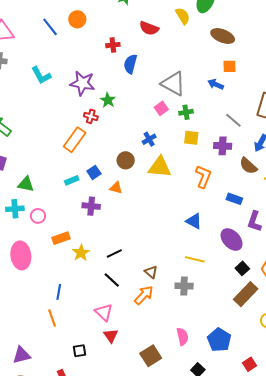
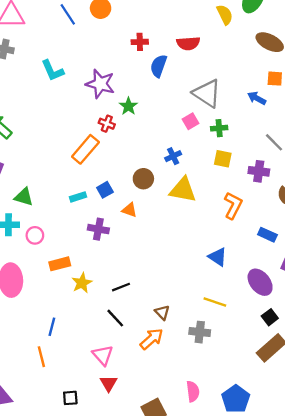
red semicircle: (149, 28) -> (188, 43), moved, turned -30

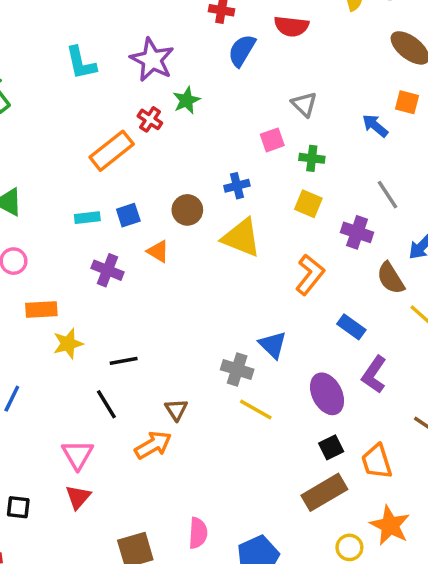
cyan L-shape: (52, 71) -> (81, 63), moved
gray triangle: (207, 93) -> (304, 104), size x0.6
gray cross: (200, 332) -> (237, 369), moved

